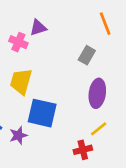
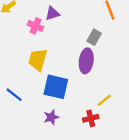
purple ellipse: (97, 93) -> (86, 61), moved
purple star: (18, 135) -> (51, 117), moved

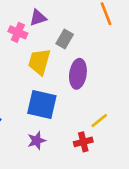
gray rectangle: (94, 37) -> (65, 39), moved
yellow trapezoid: (38, 60) -> (39, 62), moved

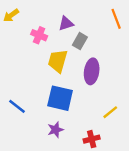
purple triangle: (38, 18) -> (66, 24), moved
red cross: (83, 142) -> (92, 139), moved

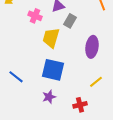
purple ellipse: (92, 71) -> (92, 47), moved

